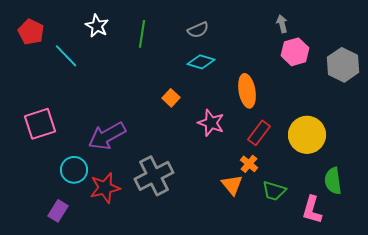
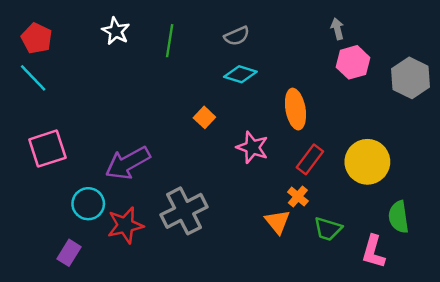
cyan line: (66, 56) -> (33, 78), moved

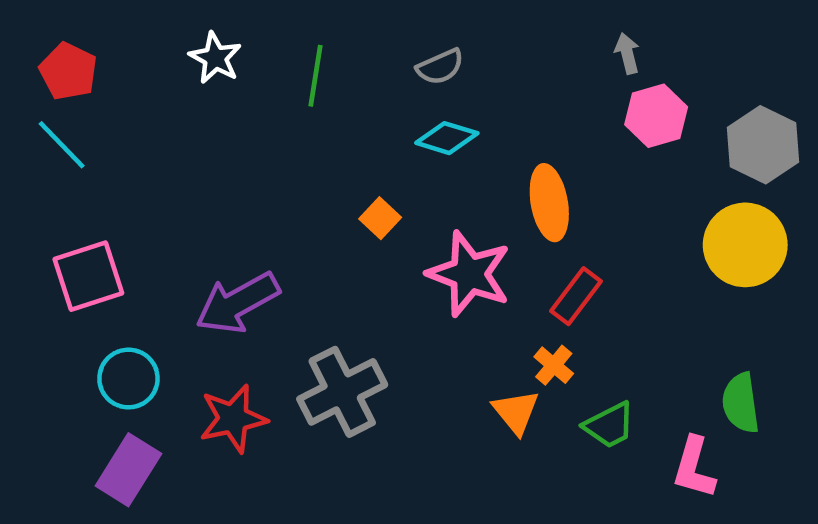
pink star: (252, 147) -> (469, 274), size x1.4
yellow circle: (367, 162) -> (745, 245), moved
cyan circle: (88, 204) -> (128, 379), moved
green trapezoid: (328, 229) -> (609, 425), turned -44
purple rectangle: (69, 253) -> (128, 470), size x1.4

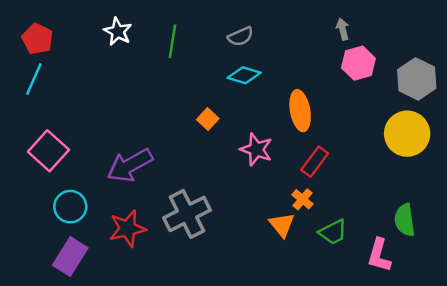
cyan line: (62, 145) -> (34, 79), turned 68
pink star: (469, 274) -> (256, 149), size x0.7
pink square: (88, 276) -> (48, 151), turned -30

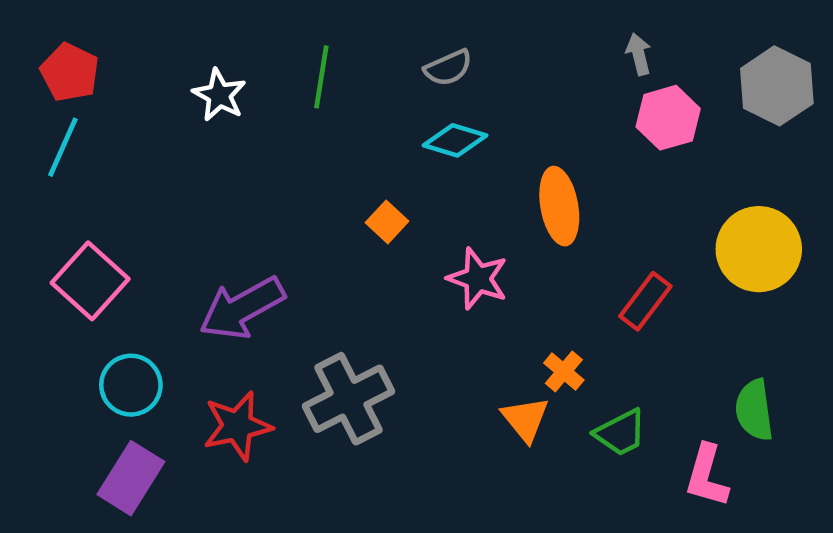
white star: (118, 32) -> (219, 95), moved
gray hexagon: (417, 79) -> (777, 86), moved
red rectangle: (315, 162) -> (645, 301), moved

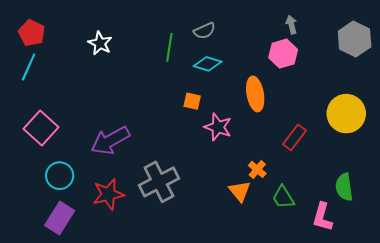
green line: (321, 77) -> (169, 47), moved
pink hexagon: (668, 118) -> (283, 54), moved
orange square: (387, 222) -> (192, 101), moved, turned -30
green trapezoid: (620, 433) -> (283, 197), turned 85

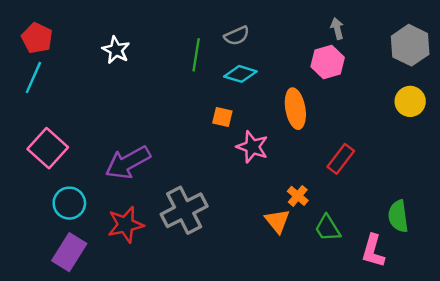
yellow circle: (346, 114) -> (410, 101), moved, size x0.7

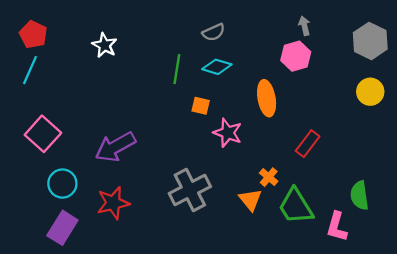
green line: (196, 55) -> (177, 69), moved
gray cross: (184, 210) -> (190, 190), moved
green trapezoid: (328, 228) -> (296, 206), size x1.5

